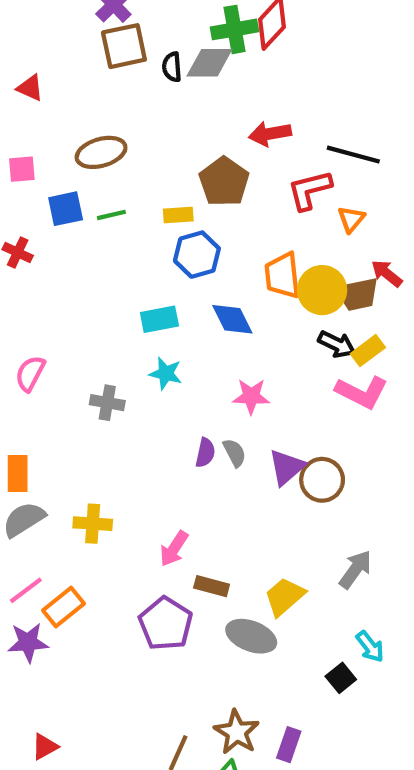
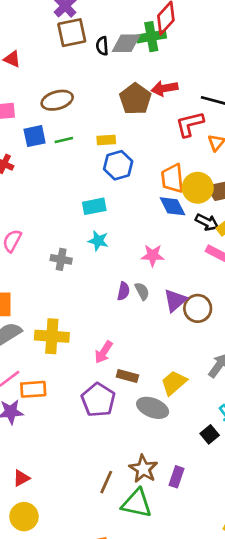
green cross: (234, 29) -> (151, 37), moved
brown pentagon: (224, 182) -> (135, 99), moved
blue diamond: (232, 319) -> (172, 206), moved
yellow cross: (93, 524) -> (52, 336), size x1.4
orange rectangle: (64, 607) -> (33, 389), turned 35

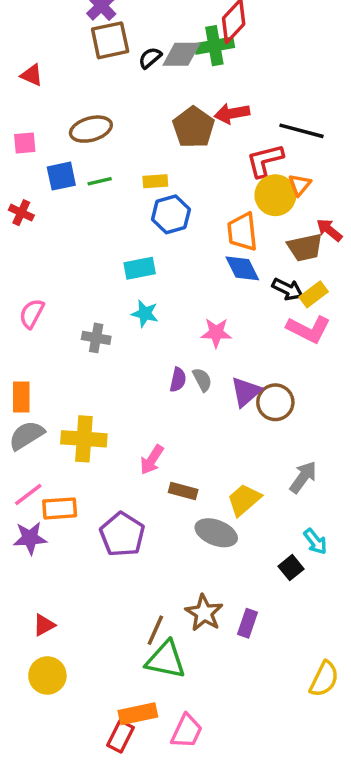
black semicircle: (102, 46) -> (150, 58), turned 54
yellow circle: (198, 188) -> (275, 195), moved
purple pentagon: (98, 400) -> (122, 535), moved
green triangle: (137, 503) -> (166, 660), moved

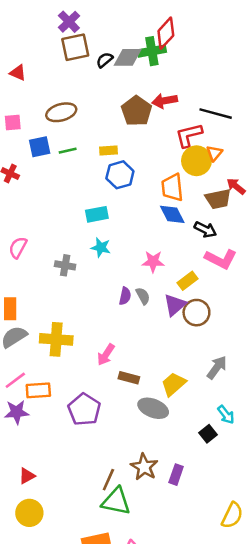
yellow rectangle: (314, 294) -> (188, 281), moved

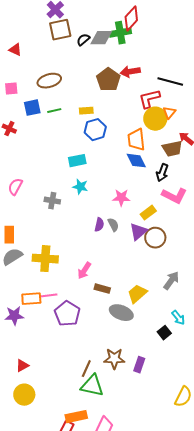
black arrow: (205, 230) -> (162, 173), turned 84
pink line: (15, 380) -> (48, 296), moved, turned 30
brown star: (144, 467) -> (114, 359), turned -30

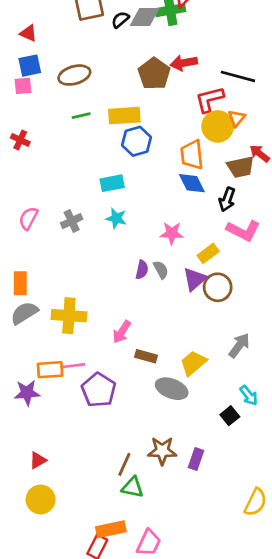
blue square: (32, 108) -> (30, 66), moved
yellow rectangle: (86, 111) -> (124, 116), size x1.6
gray cross: (52, 201) -> (72, 221), moved, turned -35
green triangle: (92, 386) -> (132, 487), size x0.7

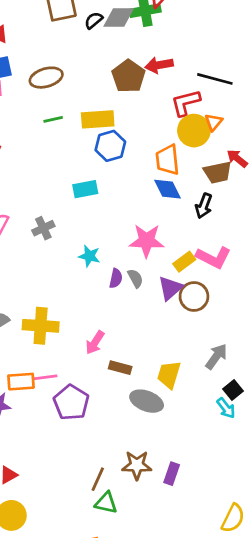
cyan star: (116, 218) -> (89, 256), moved
pink L-shape: (243, 231) -> (213, 257), moved
pink star: (172, 233) -> (147, 241), size x1.4
yellow trapezoid: (193, 363) -> (169, 375), turned -32
black square: (230, 416) -> (233, 390), moved

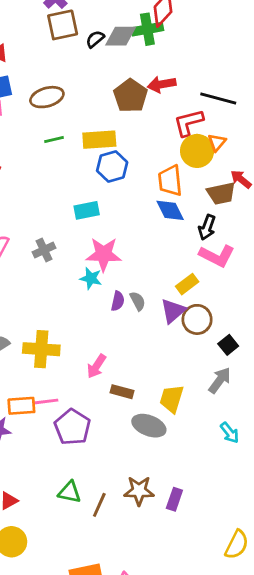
pink star: (147, 241) -> (104, 254), moved
pink L-shape: (213, 257) -> (217, 256), moved
black square: (233, 390) -> (228, 345), moved
green triangle: (106, 503) -> (70, 492), moved

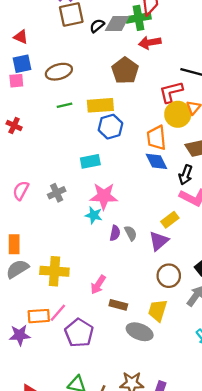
red arrow: (162, 84) -> (150, 43), moved
brown circle: (197, 319) -> (169, 276), moved
pink line: (46, 402) -> (58, 313), turned -42

